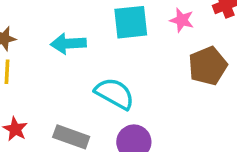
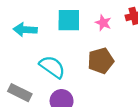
brown pentagon: (208, 66) -> (101, 61), moved

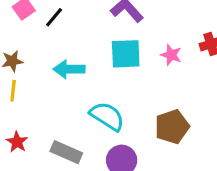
brown pentagon: (101, 61) -> (172, 127), moved

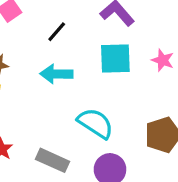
black line: (54, 17) -> (57, 32), moved

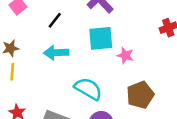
pink star: (163, 60) -> (125, 55), moved

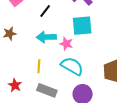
pink star: (125, 55) -> (66, 44), moved
yellow line: (12, 72) -> (39, 66), moved

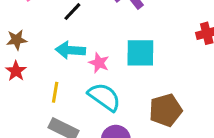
cyan square: (82, 26) -> (140, 53), moved
red star: (15, 85) -> (16, 71), moved

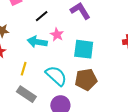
pink star: (99, 63) -> (57, 35), moved
brown pentagon: (166, 110) -> (86, 80), moved

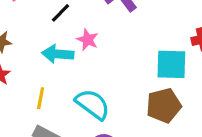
cyan square: (84, 49) -> (171, 64), moved
brown pentagon: (86, 80) -> (164, 105), moved

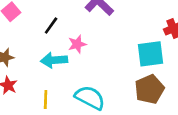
pink star: (88, 40) -> (77, 44), turned -30

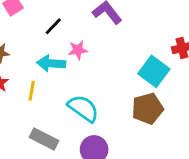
cyan square: (150, 54) -> (154, 71), turned 36
yellow line: (46, 99) -> (32, 91), moved

